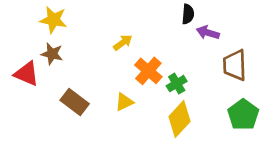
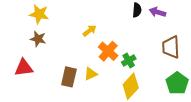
purple arrow: (208, 33) -> (158, 12), moved
red triangle: (26, 74) -> (24, 68), moved, turned -30
brown rectangle: (75, 102) -> (69, 77), moved, turned 66

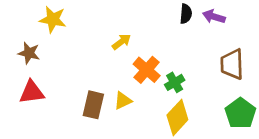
brown star: (38, 39) -> (29, 53), moved

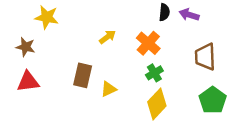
orange cross: (147, 70) -> (148, 43), moved
brown rectangle: (93, 105) -> (83, 75), moved

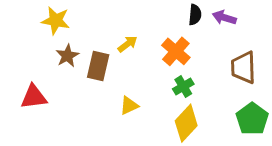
brown star: (26, 47) -> (67, 56), moved, turned 30
brown rectangle: (83, 75) -> (98, 66), moved

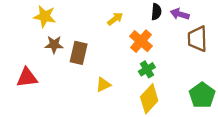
yellow arrow: (128, 44) -> (115, 19), moved
brown star: (67, 56) -> (54, 45), turned 30
brown trapezoid: (243, 67) -> (197, 39), moved

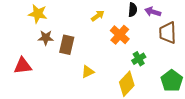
green cross: (147, 69) -> (139, 59), moved

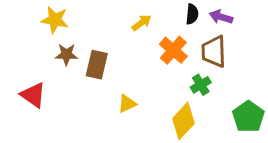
brown trapezoid: (168, 33) -> (214, 52), moved
red triangle: (23, 66) -> (33, 95), turned 42

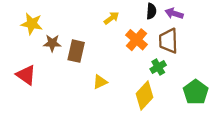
yellow star: (55, 20) -> (32, 24), moved

